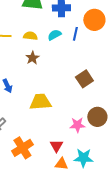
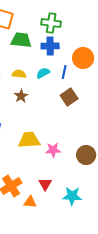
brown square: (84, 79) -> (69, 97), moved
pink star: (77, 125) -> (53, 150), moved
orange triangle: (61, 164) -> (30, 202), moved

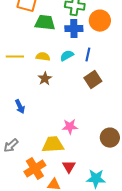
orange circle: (83, 58) -> (100, 21), moved
yellow trapezoid: (29, 140) -> (53, 145), moved
pink star: (53, 150) -> (70, 127), moved

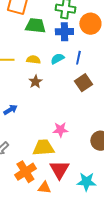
blue arrow: (20, 107) -> (10, 110), turned -96
red triangle: (69, 167) -> (59, 170), size x1.5

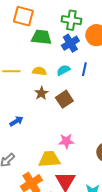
blue cross: (64, 32) -> (70, 43), turned -30
brown square: (83, 83) -> (64, 99), moved

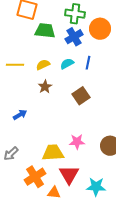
yellow semicircle: (39, 71) -> (43, 65), turned -32
brown square: (64, 99) -> (81, 96), moved
pink star: (66, 141) -> (77, 142), moved

